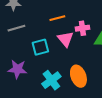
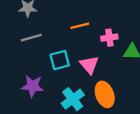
pink triangle: (65, 39) -> (89, 65), moved

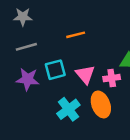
pink cross: (109, 38) -> (112, 78), moved
purple star: (32, 86) -> (28, 79), moved

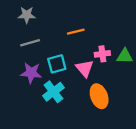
pink cross: (112, 78) -> (102, 54), moved
cyan cross: (68, 109) -> (53, 92), moved

